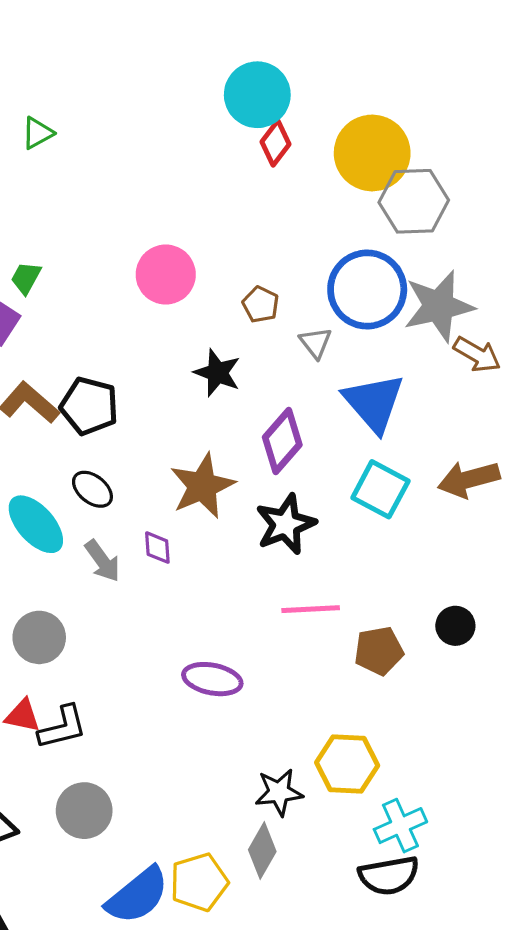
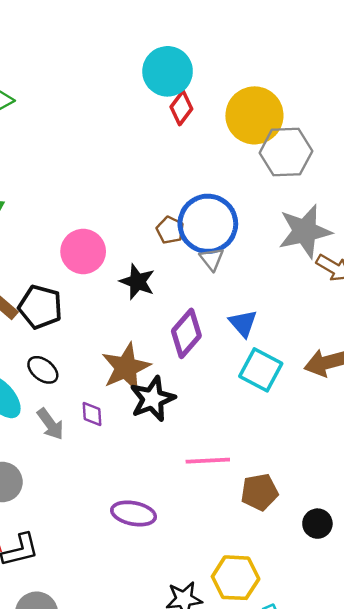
pink circle: (166, 275) -> (83, 251), moved
blue circle: (367, 289) -> (208, 224), moved
blue triangle: (374, 403) -> (243, 323), moved, size x0.6
black star: (286, 524) -> (152, 399), moved
black circle: (455, 626) -> (317, 524), moved

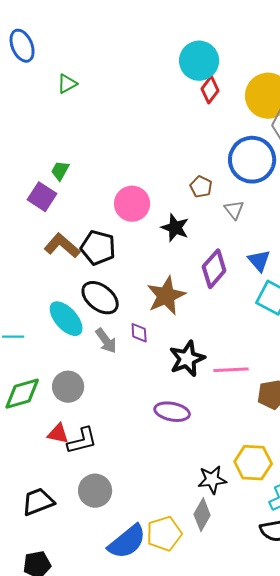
blue circle: (208, 224) -> (252, 160), moved
black ellipse: (43, 370) -> (100, 298), size x1.5
black star: (152, 399) -> (187, 359), moved

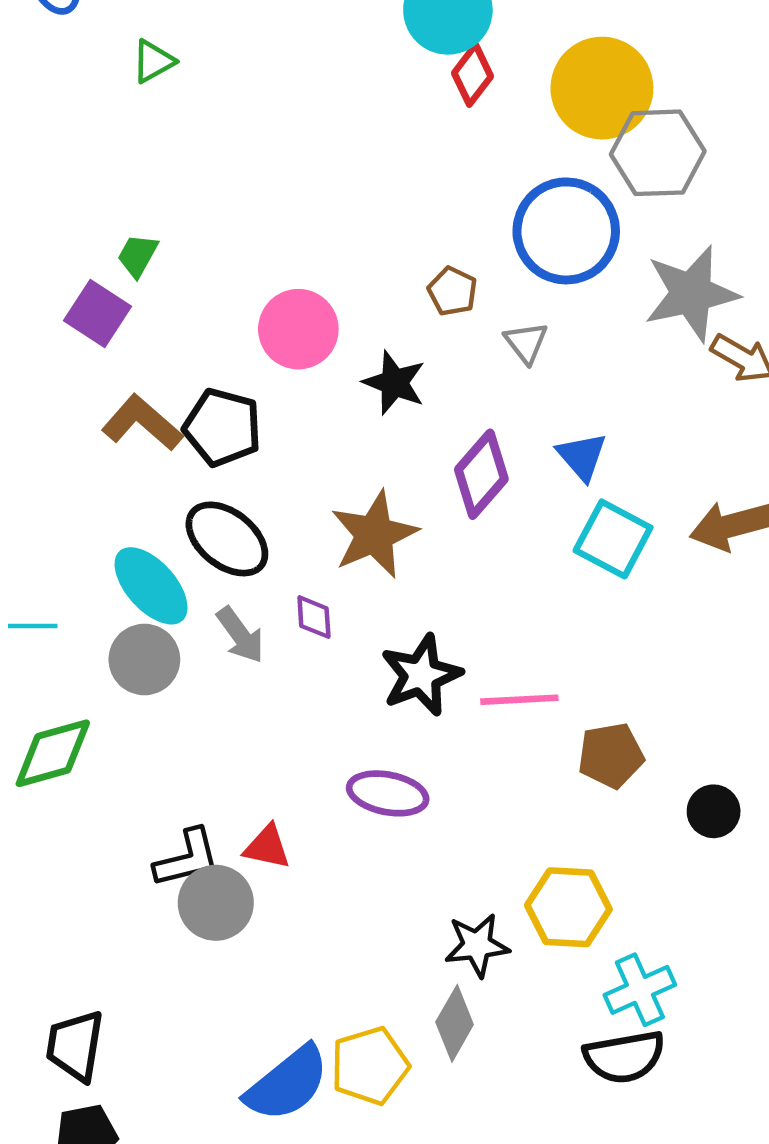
gray circle: (68, 387) -> (144, 659), moved
red triangle: (58, 434) -> (267, 847), moved
gray circle: (95, 491) -> (216, 903), moved
black trapezoid: (38, 502) -> (75, 1046), moved, turned -60

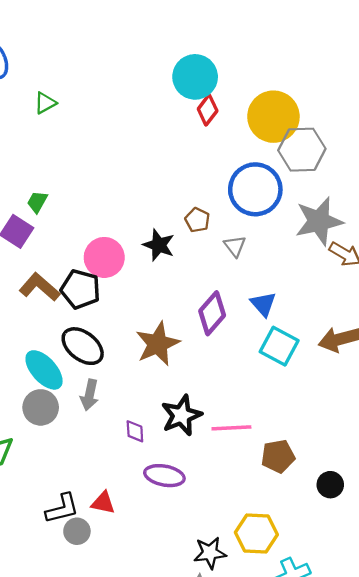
pink circle: (298, 329) -> (104, 257), moved
black star: (394, 383) -> (159, 245), moved
purple diamond: (314, 617) -> (135, 431), moved
gray arrow: (240, 635) -> (89, 395), turned 48
gray circle: (216, 903) -> (77, 531), size x0.7

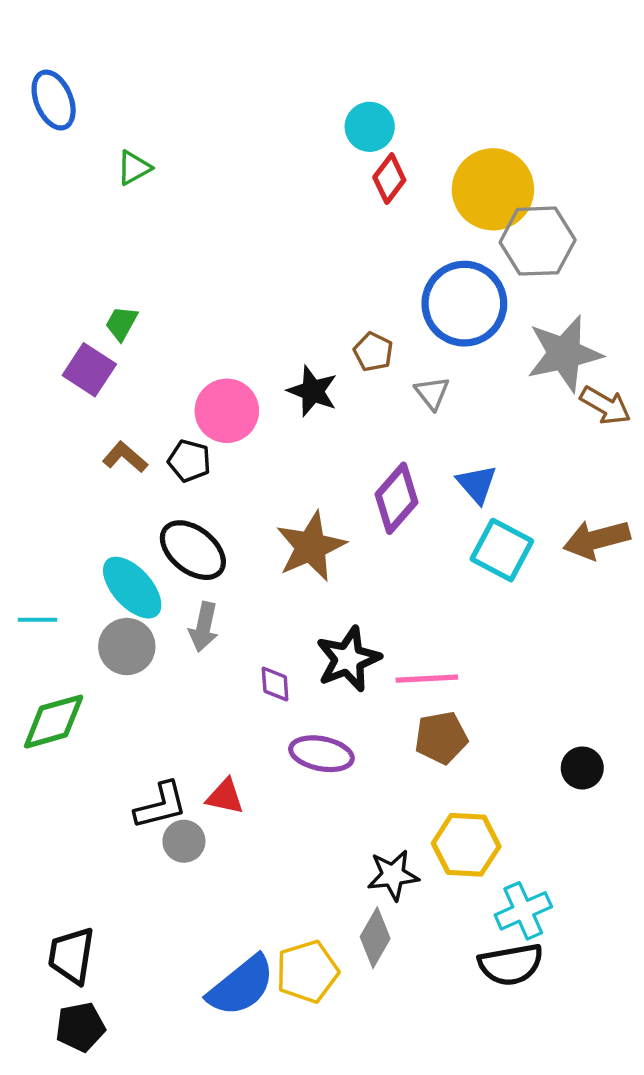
cyan circle: (195, 77) -> (370, 127), size x0.7
brown L-shape: (39, 287) -> (125, 457), size x0.7
black pentagon: (80, 289) -> (189, 461), size x0.7
brown pentagon: (278, 456) -> (441, 738), moved

